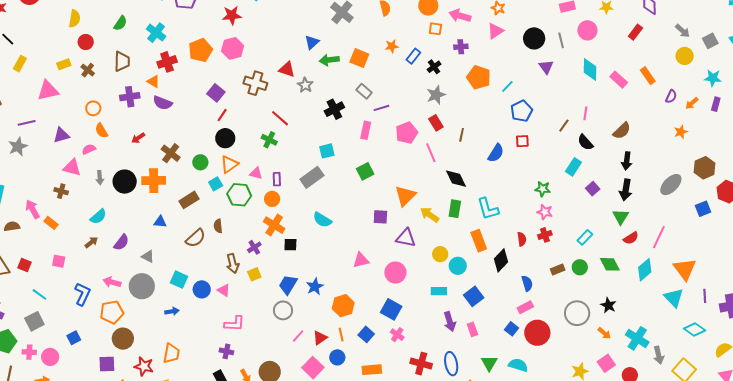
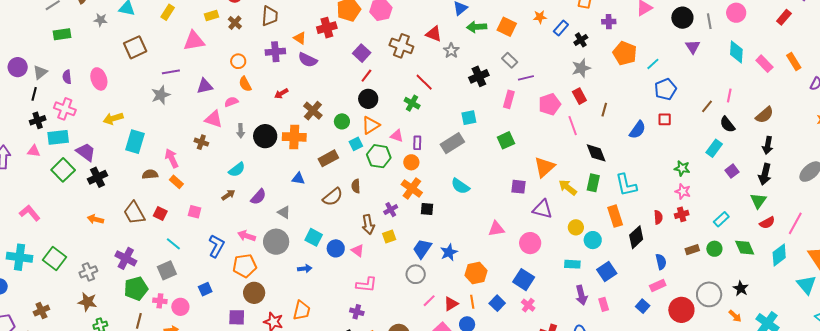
red cross: (167, 62) -> (327, 28), moved
orange rectangle: (51, 223) -> (176, 182), moved
red circle: (537, 333) -> (681, 310), moved

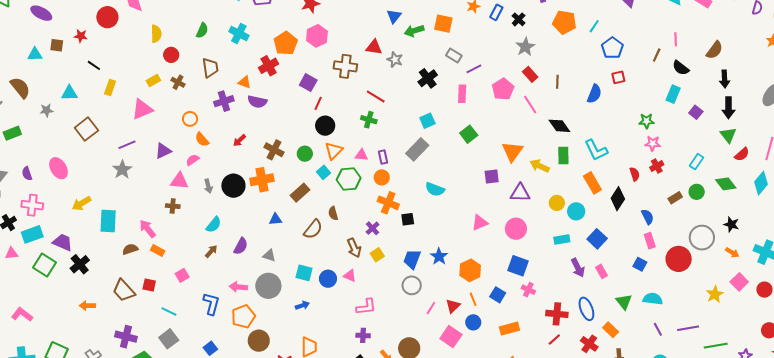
pink square: (195, 212) -> (182, 275), turned -32
pink rectangle: (658, 285) -> (650, 241), turned -70

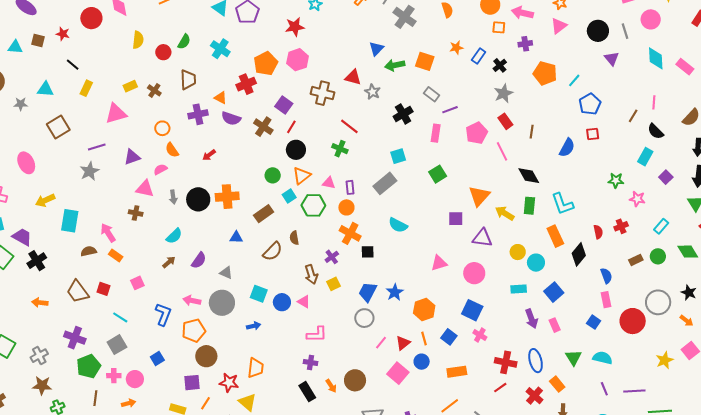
red circle: (171, 55) -> (163, 52), moved
pink star: (653, 143) -> (637, 199), moved
brown cross: (274, 150) -> (263, 127), moved

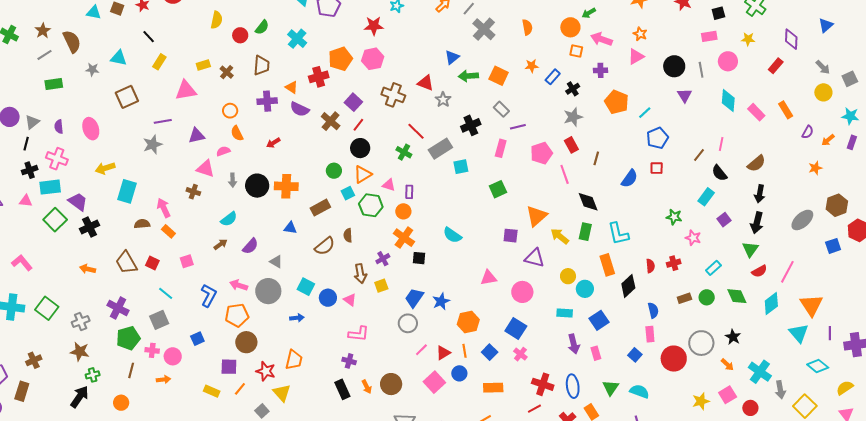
gray rectangle: (385, 183) -> (440, 149), moved

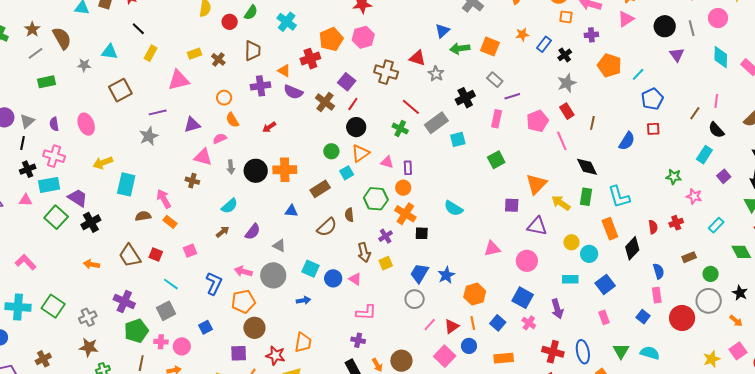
green hexagon: (371, 205) -> (376, 199), moved
green circle: (707, 297) -> (711, 274), moved
purple arrow: (574, 344) -> (557, 309), moved

